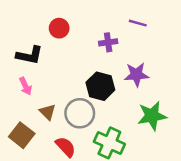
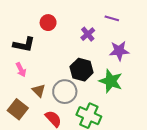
purple cross: (108, 42) -> (88, 34), turned -32
purple star: (136, 75) -> (119, 51), moved
green star: (152, 116) -> (111, 81), moved, turned 30

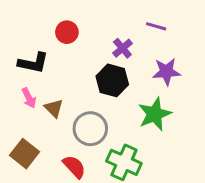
black hexagon: (82, 70) -> (112, 80), moved
green star: (111, 81) -> (155, 114), turned 30
brown triangle: (39, 91) -> (54, 108), moved

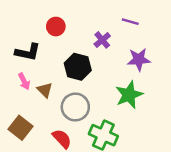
black hexagon: (112, 80) -> (78, 67), moved

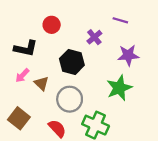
pink arrow: (24, 81) -> (22, 75), turned 70

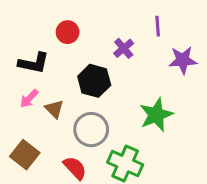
purple line: (120, 20) -> (158, 26), turned 70
purple star: (128, 55) -> (183, 60), moved

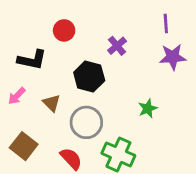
purple line: (158, 26) -> (166, 23), moved
pink arrow: (29, 99) -> (17, 96), moved
green star: (156, 115) -> (148, 108), size x0.6

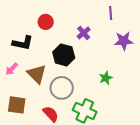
purple line: (166, 23) -> (111, 13), moved
brown triangle: (52, 103) -> (37, 74), size x1.5
brown square: (24, 146) -> (17, 105), turned -30

